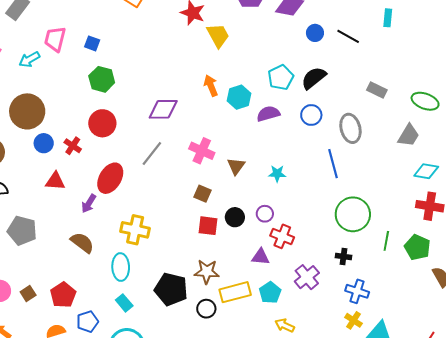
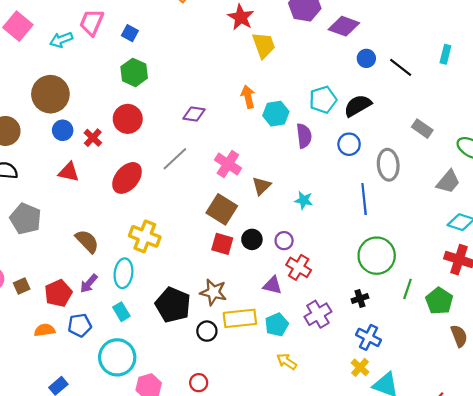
purple diamond: (163, 109) -> (194, 114), size x0.7
purple semicircle: (268, 114) -> (304, 136), turned 90
brown square: (203, 194) -> (222, 209), size x1.6
purple arrow: (89, 204) -> (89, 283), moved
black cross: (344, 257) -> (360, 299), turned -35

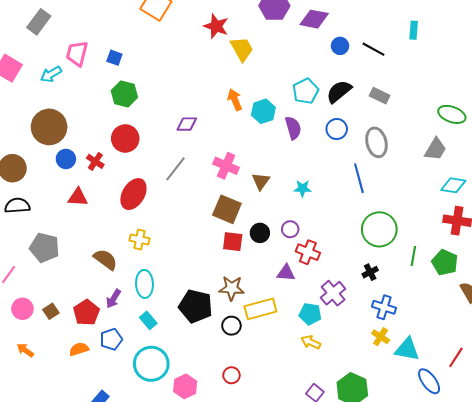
gray rectangle: (422, 129) -> (380, 96), moved
yellow cross: (145, 236) -> (140, 239), moved, size x0.7
cyan pentagon: (277, 325) -> (310, 314), moved, turned -30

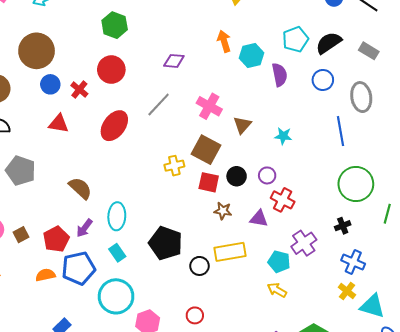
yellow cross: (140, 239) -> (174, 166), moved, turned -30
brown star: (232, 288) -> (223, 211), moved, size x0.7
blue pentagon: (111, 339) -> (78, 268), size x1.5

